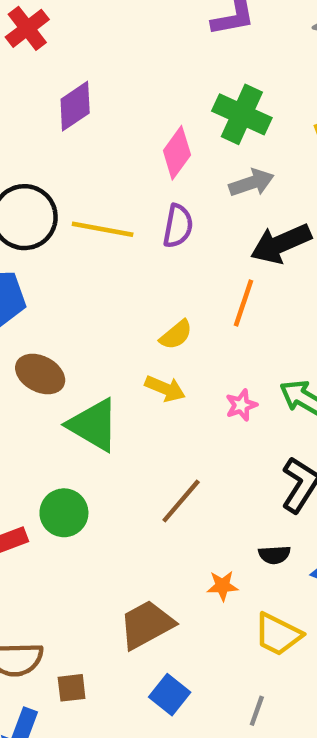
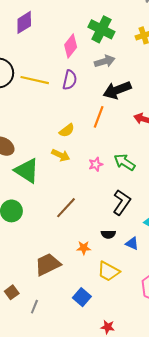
brown square: (72, 688) -> (12, 292), turned -32
blue square: (170, 695) -> (82, 297), moved
gray line: (257, 711) -> (34, 307), moved

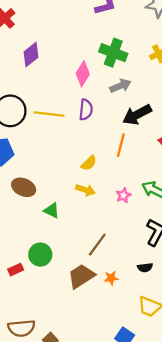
green triangle: (27, 171) -> (52, 210), size x0.6
orange star: (84, 248) -> (111, 278), moved
brown trapezoid: (48, 264) -> (81, 276), moved

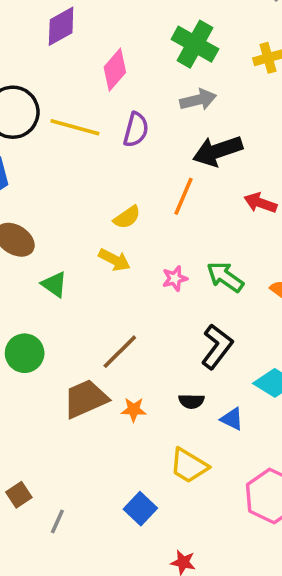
pink diamond: (83, 74) -> (115, 70), moved

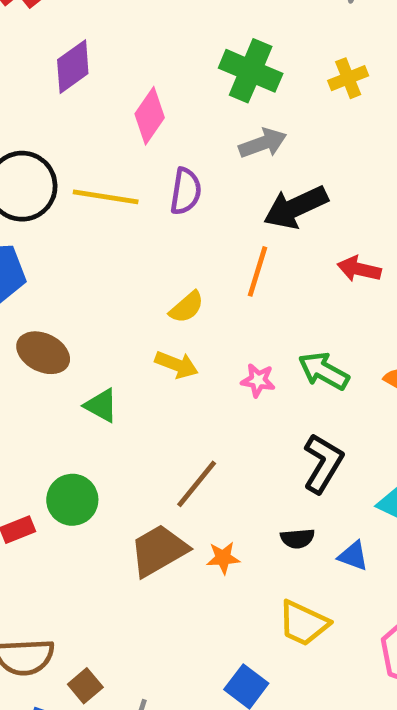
pink star: (175, 278) -> (258, 380), turned 30

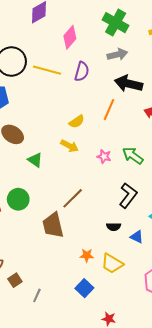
black arrow: (296, 207) -> (128, 84), turned 32
brown trapezoid: (159, 551) -> (53, 225), turned -80
orange star: (223, 558) -> (87, 255), moved

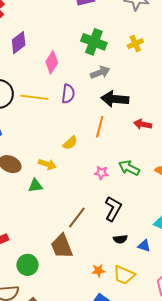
yellow arrow: (70, 146) -> (47, 164), moved
green triangle: (35, 160) -> (35, 186), turned -35
black L-shape: (128, 195) -> (113, 209), moved
green circle: (18, 199) -> (27, 265), moved

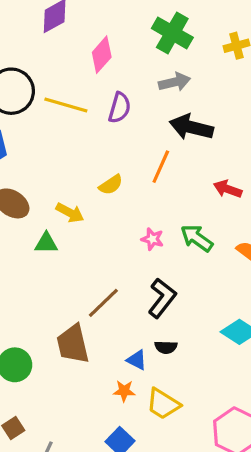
red arrow: (143, 124) -> (228, 189), moved
blue triangle: (144, 246) -> (137, 360), moved

